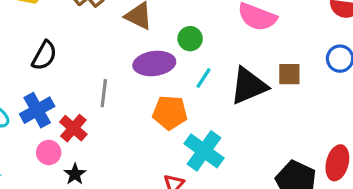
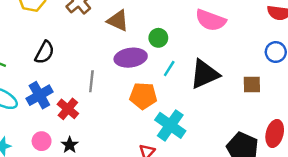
brown square: (289, 74) -> (252, 84), moved
pink circle: (49, 152) -> (42, 141), moved

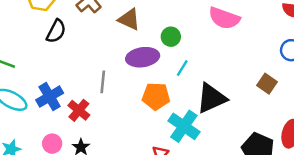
black semicircle: (45, 52) -> (56, 31), moved
black triangle: (205, 74) -> (211, 98), moved
brown square: (252, 84) -> (267, 84), turned 36

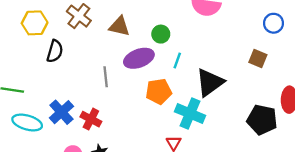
gray line: (103, 82) -> (106, 77), moved

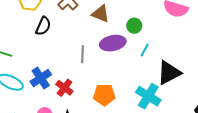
orange pentagon: (159, 91) -> (104, 95), moved

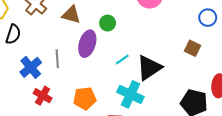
purple ellipse: (113, 43) -> (87, 44), turned -55
cyan line: (145, 50) -> (122, 60), moved, turned 32
blue cross: (41, 78) -> (31, 67), moved

